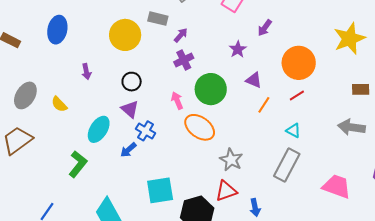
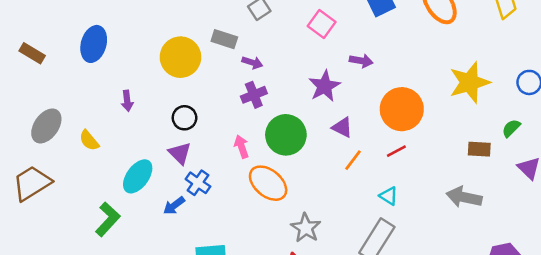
purple arrow: (265, 28) -> (361, 61), turned -120
purple arrow: (181, 35) -> (252, 63), turned 63
purple star: (238, 49) -> (324, 86), size x1.4

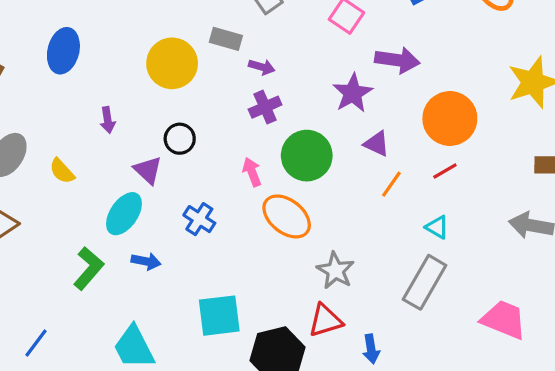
purple arrow: (361, 61) -> (397, 60), size x1.5
purple triangle: (180, 153) -> (148, 170), moved
blue arrow: (174, 206) -> (146, 261), moved, turned -130

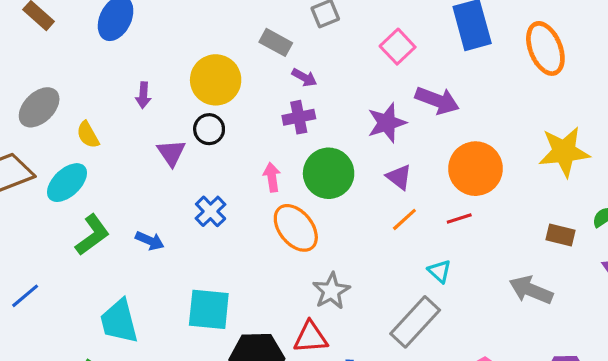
yellow circle: (172, 63) -> (216, 80), moved
cyan ellipse: (124, 214) -> (67, 183), moved

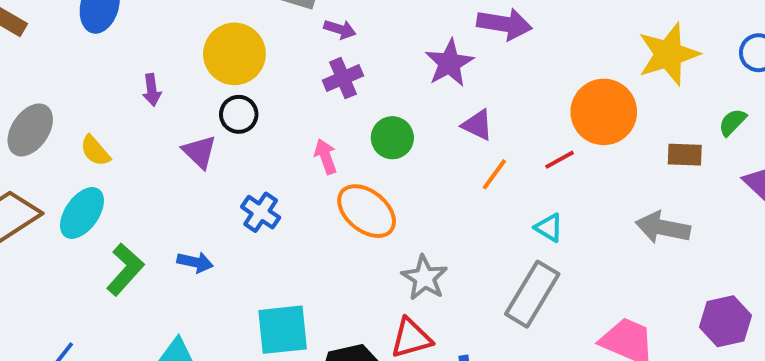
orange circle: (475, 169) -> (604, 112), moved
green circle: (329, 173) -> (392, 138), size x0.7

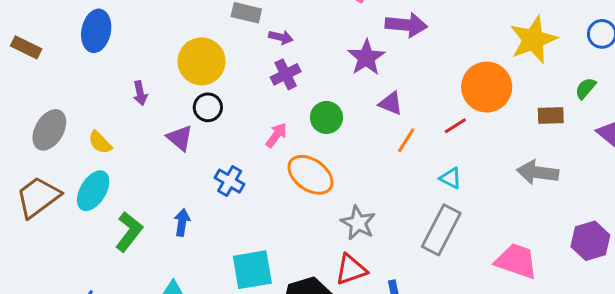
pink arrow: (326, 156) -> (276, 135), turned 60
blue arrow: (195, 262) -> (182, 223), turned -90

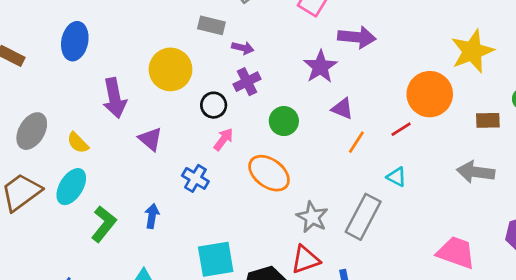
purple arrow: (140, 93) -> (115, 98), size x1.8
black circle: (208, 107) -> (214, 105), moved
pink arrow: (276, 135) -> (223, 139), moved
gray rectangle: (441, 230) -> (363, 217), moved

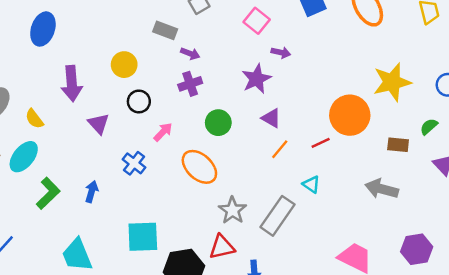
purple arrow: (357, 37) -> (281, 53), moved, size x0.6
yellow circle: (170, 69) -> (124, 65), size x0.7
black circle: (214, 105) -> (139, 101), moved

